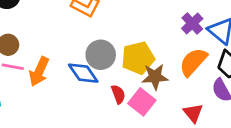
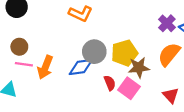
blue diamond: (83, 73) -> (81, 67), turned -60

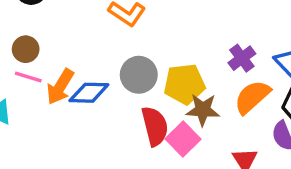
purple cross: (167, 23) -> (242, 58), moved
blue diamond: (81, 67) -> (89, 93), moved
red semicircle: (110, 83) -> (155, 126), size x1.6

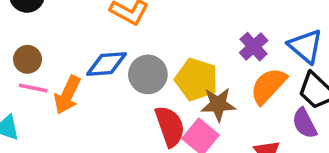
yellow pentagon: (184, 84) -> (196, 79), turned 30
blue diamond: (89, 93) -> (107, 64), moved

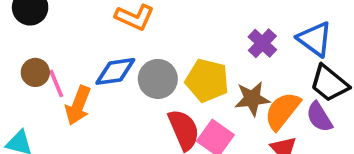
orange semicircle: (268, 86) -> (282, 111), moved
pink line: (33, 88) -> (56, 83), moved, turned 60
brown star: (218, 104) -> (252, 99), moved

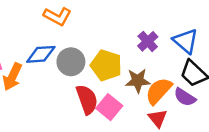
purple semicircle: (319, 117) -> (185, 97), turned -30

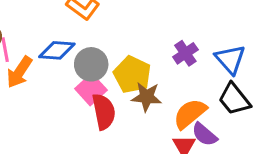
brown star: (138, 81) -> (147, 97), moved
purple semicircle: (185, 97) -> (204, 134), moved
pink square: (109, 107) -> (91, 89), moved

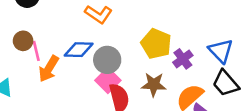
purple cross: (185, 53) -> (183, 59), moved
yellow pentagon: (132, 75) -> (156, 44), moved

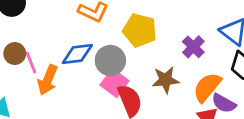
yellow pentagon: (156, 44) -> (140, 30), moved

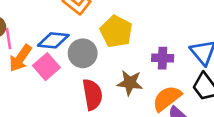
purple cross: (193, 47) -> (163, 58), turned 35
pink square: (115, 83) -> (46, 67), moved

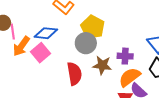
gray circle: (83, 53) -> (86, 43), moved
purple cross: (163, 58) -> (125, 56), moved

